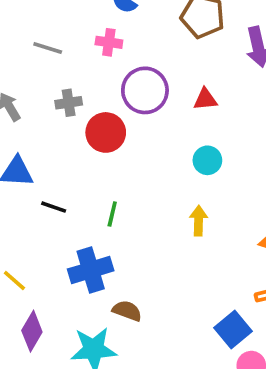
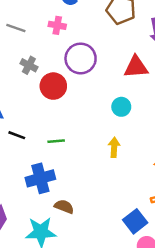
red triangle: (205, 99) -> (136, 67), moved, size x1.5
gray cross: (69, 103) -> (29, 65), turned 35
green line: (112, 214) -> (56, 141), turned 70

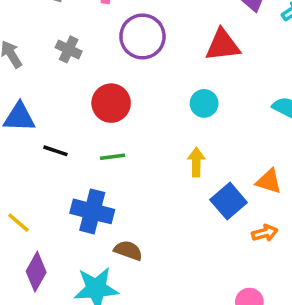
red circle: (53, 86) -> (111, 103), moved
blue cross: (40, 178) -> (92, 211), turned 32
blue square: (135, 221) -> (229, 201), moved

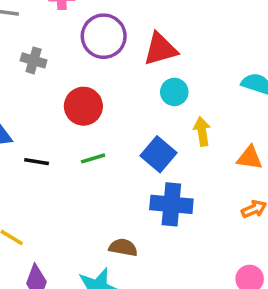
red triangle: (223, 45) -> (160, 49), moved
yellow arrow: (196, 162) -> (202, 131), moved
blue square: (229, 201) -> (158, 154), moved
blue cross: (92, 211) -> (171, 204), moved

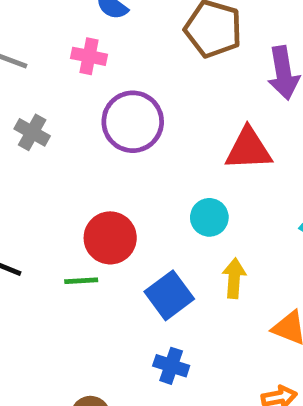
red triangle: (160, 49) -> (248, 149), moved
red circle: (83, 106) -> (110, 238), moved
blue cross: (171, 204) -> (171, 366), size x0.6

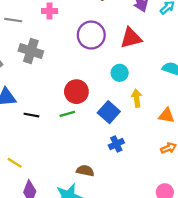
purple circle: (133, 122) -> (91, 35), moved
gray cross: (32, 132) -> (31, 51), size x1.5
blue cross: (171, 366) -> (116, 144), turned -32

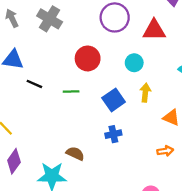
red circle: (76, 92) -> (88, 58), moved

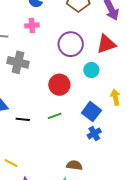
cyan circle: (134, 63) -> (91, 70), moved
blue cross: (113, 134) -> (94, 133), moved

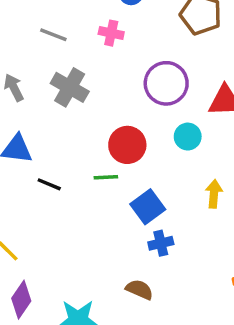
blue square: (91, 112) -> (148, 207), moved
green line: (55, 116) -> (106, 177), moved
brown semicircle: (74, 165) -> (139, 290), moved

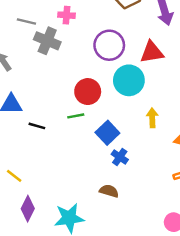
gray cross: (70, 87) -> (47, 41), moved
cyan circle: (188, 137) -> (129, 80), size x1.6
blue cross: (161, 243) -> (120, 157), turned -35

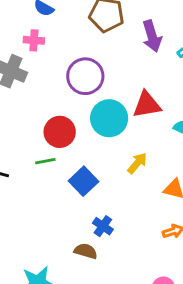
red triangle: (152, 52) -> (147, 105), moved
yellow arrow: (152, 118) -> (137, 163), turned 42
blue cross: (120, 157) -> (103, 226), moved

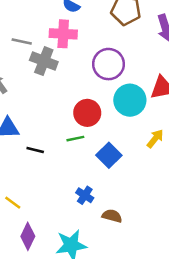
pink cross: (34, 40) -> (63, 34), size x1.5
blue cross: (103, 226) -> (85, 195), moved

